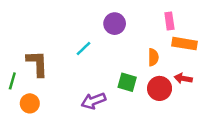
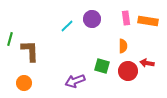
pink rectangle: (169, 21) -> (126, 18), moved
orange rectangle: (184, 44) -> (148, 21), moved
cyan line: (83, 49) -> (67, 26), moved
green line: (12, 81) -> (10, 39), moved

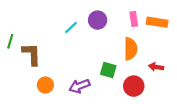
orange semicircle: (123, 46) -> (131, 49), size x1.5
red circle: (128, 71) -> (134, 86), moved
orange circle: (24, 83) -> (45, 85), moved

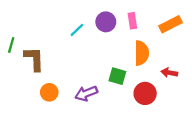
pink rectangle: (134, 19) -> (132, 21), moved
orange rectangle: (157, 22) -> (170, 24), turned -36

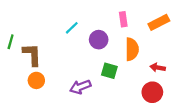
purple circle: (106, 22) -> (99, 40), moved
orange circle: (49, 92) -> (36, 80), moved
red circle: (145, 93) -> (152, 92), moved

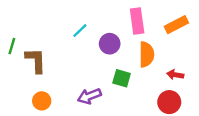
pink rectangle: (123, 19) -> (137, 21), size x1.5
orange circle: (36, 80) -> (42, 101), moved

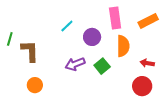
green square: (122, 78) -> (102, 66), turned 35
purple arrow: (89, 96) -> (75, 64), moved

